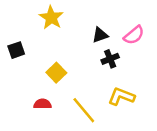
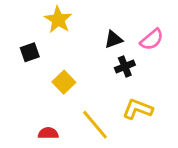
black square: (16, 50) -> (30, 52), moved
red semicircle: (42, 104) -> (48, 133), moved

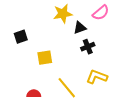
yellow star: (58, 20) -> (63, 14), moved, turned 30
pink semicircle: (152, 39) -> (101, 13), moved
yellow square: (64, 82) -> (45, 58), turned 35

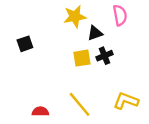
pink semicircle: (101, 13) -> (120, 15), turned -60
yellow square: (45, 58) -> (82, 58), moved
yellow L-shape: (97, 77) -> (126, 101), moved

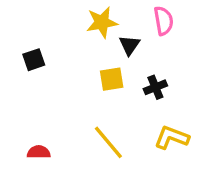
black triangle: (95, 33) -> (129, 45), turned -35
black cross: (104, 56) -> (155, 87), moved
red semicircle: (40, 111) -> (39, 152), moved

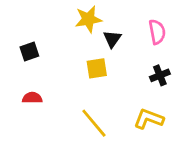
pink semicircle: (164, 21) -> (157, 32), moved
black cross: (155, 87) -> (160, 75), moved
red semicircle: (39, 152) -> (32, 98), moved

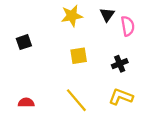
black triangle: (112, 39) -> (107, 15), moved
black cross: (160, 75) -> (120, 64), moved
red semicircle: (32, 98) -> (26, 103), moved

